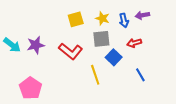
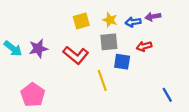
blue arrow: (124, 20) -> (133, 22), turned 96
blue square: (114, 57) -> (122, 62), turned -35
blue line: (140, 75) -> (167, 95), moved

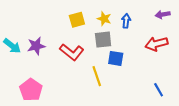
purple arrow: (153, 17) -> (163, 15), moved
blue arrow: (133, 22) -> (126, 21), turned 104
red arrow: (144, 46) -> (156, 44), moved, size x1.5

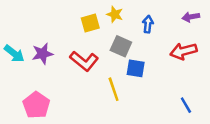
yellow star: (104, 19) -> (115, 14), moved
gray square: (103, 40) -> (121, 46), turned 30

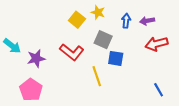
purple arrow: (191, 17) -> (147, 21), moved
yellow square: (90, 23) -> (77, 20), turned -35
purple star: (42, 54) -> (36, 58), moved

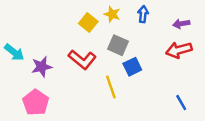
blue arrow: (126, 21) -> (143, 14), moved
purple arrow: (147, 21) -> (181, 24), moved
blue square: (116, 58) -> (132, 67), turned -35

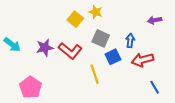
blue arrow: (143, 14) -> (130, 40), moved
red arrow: (179, 50) -> (142, 60), moved
purple star: (42, 67) -> (45, 48), moved

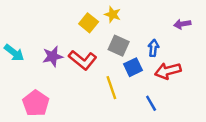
blue line: (155, 87) -> (151, 103), moved

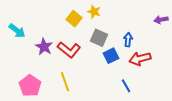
purple arrow: (182, 24) -> (161, 20), moved
cyan arrow: (14, 53) -> (17, 31), moved
purple star: (53, 56) -> (44, 47), turned -30
yellow line: (111, 88) -> (65, 82), moved

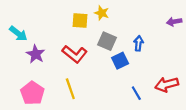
yellow square: (74, 19) -> (80, 21), turned -35
purple star: (44, 47) -> (36, 54), moved
red arrow: (140, 59) -> (167, 84), moved

